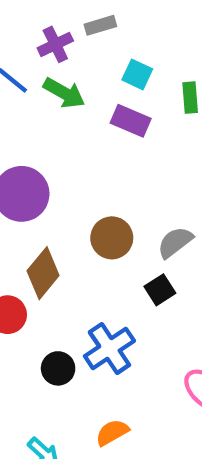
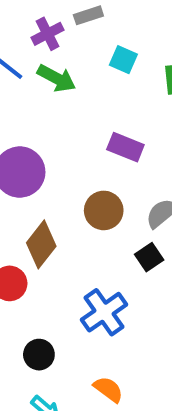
purple rectangle: (131, 121) -> (125, 147), moved
black circle: (58, 368) -> (39, 355), moved
orange semicircle: (112, 432) -> (108, 389), turned 68

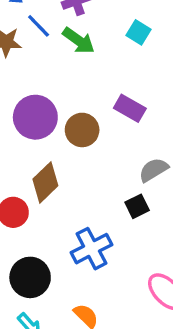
brown circle: (104, 210) -> (82, 130), moved
black circle: (39, 355) -> (30, 277), size x1.5

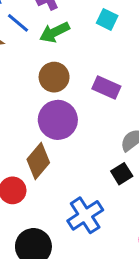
green arrow: (78, 41) -> (55, 32), turned 124
purple circle: (35, 117) -> (58, 120), moved
brown circle: (82, 130) -> (54, 77), moved

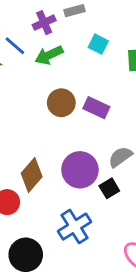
brown circle: (54, 77) -> (61, 103), moved
purple circle: (58, 120) -> (80, 170), moved

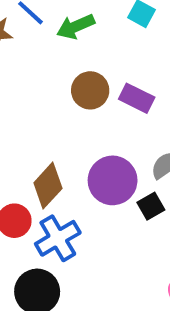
blue cross: (75, 227) -> (58, 238), moved

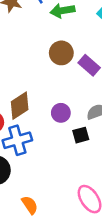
purple circle: (113, 180) -> (61, 113), size x0.6

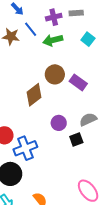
brown diamond: (20, 106) -> (34, 95), moved

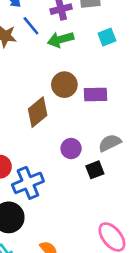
cyan square: (88, 39) -> (107, 37), turned 32
purple rectangle: (78, 82) -> (96, 94), turned -36

